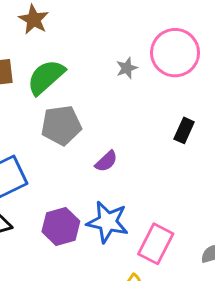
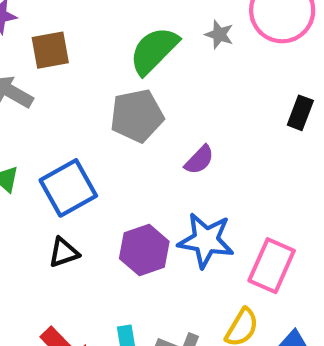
gray star: (127, 68) -> (219, 34), turned -30
green semicircle: (46, 77) -> (154, 51), moved

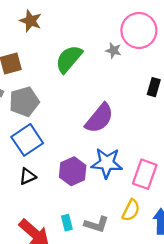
gray star: (219, 34) -> (113, 50), moved
gray pentagon: (137, 116) -> (24, 102), moved
purple semicircle: (199, 160) -> (99, 118), size x1.8

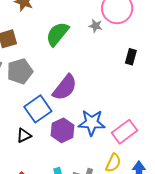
purple semicircle: (99, 118) -> (65, 87), moved
blue square: (27, 140) -> (38, 109), moved
pink rectangle: (145, 174) -> (124, 132), turned 35

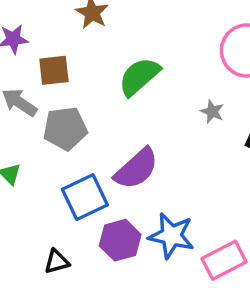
gray star: (96, 26) -> (212, 112), moved
black triangle: (24, 135) -> (57, 262), moved

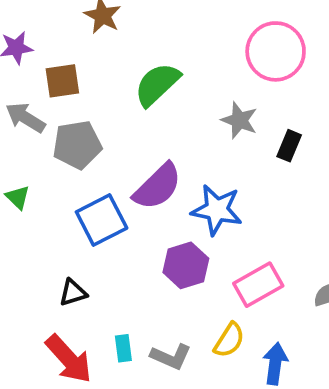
gray star: (212, 112) -> (239, 120), size x1.4
blue star: (171, 236) -> (217, 210), moved
purple hexagon: (120, 240) -> (186, 265), moved

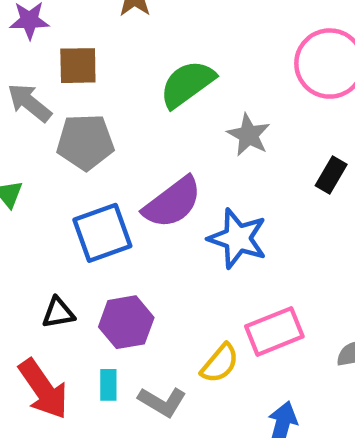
gray star: (239, 120) -> (249, 135), moved
purple hexagon: (186, 265) -> (126, 322), moved
yellow semicircle: (229, 340) -> (220, 363), moved

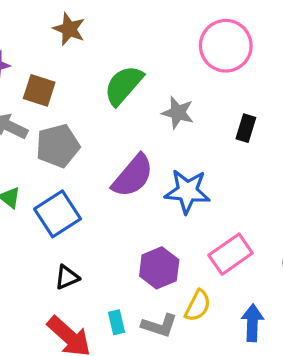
brown square: (78, 66) -> (39, 90), turned 32
blue square: (102, 233) -> (58, 214), moved
purple hexagon: (126, 322) -> (159, 268), moved
yellow semicircle: (220, 363) -> (198, 306), moved

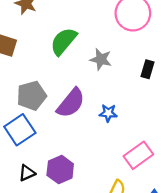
gray pentagon: (58, 146) -> (31, 96), moved
blue star: (187, 191) -> (108, 113), size x0.6
purple hexagon: (159, 268) -> (60, 170), moved

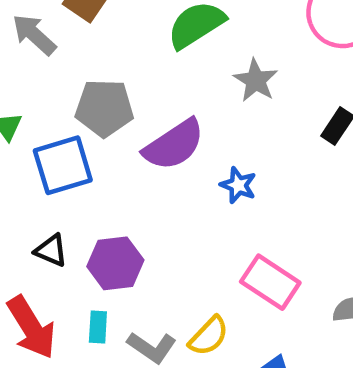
pink rectangle: (138, 155) -> (270, 282), turned 52
black triangle: (27, 173) -> (51, 250), turned 30

